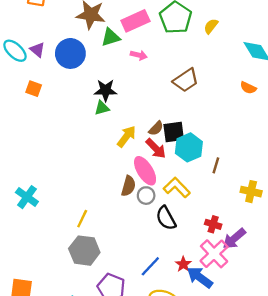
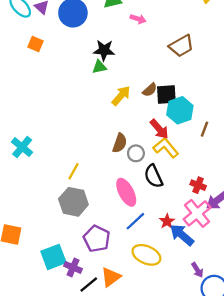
red arrow: (156, 148) -> (159, 129), moved
pink ellipse: (145, 171) -> (126, 192), moved

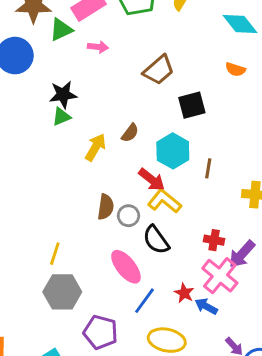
black square: (166, 95) -> (192, 105), moved
blue arrow: (182, 235) -> (206, 306), size x0.7

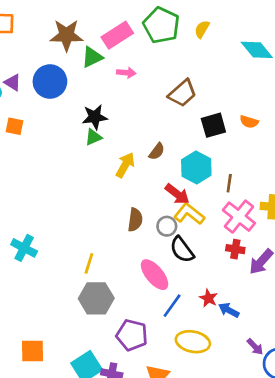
orange semicircle: (235, 69) -> (249, 122), moved
gray circle: (128, 216) -> (167, 226), moved
pink cross: (220, 276) -> (239, 217), moved

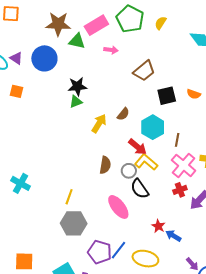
green triangle: (92, 57) -> (77, 41), turned 36
pink arrow: (126, 73) -> (111, 50), moved
red cross: (235, 249) -> (180, 190), turned -32
blue line: (172, 306) -> (119, 250), moved

